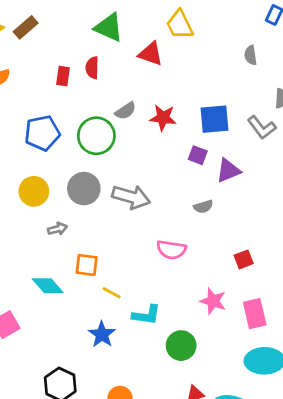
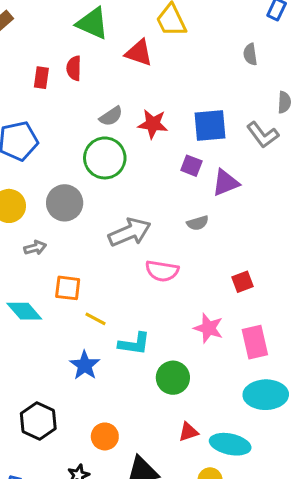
green circle: (96, 136) -> (105, 158), moved
gray arrow: (131, 197) -> (130, 232), moved, turned -39

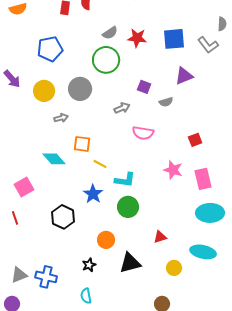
purple square: (191, 166) -> (144, 87), moved
gray arrow: (130, 232) -> (122, 108), size x0.6
green circle: (173, 378) -> (128, 207), moved
black hexagon: (38, 421) -> (63, 217), moved
cyan ellipse: (230, 444) -> (203, 252), moved

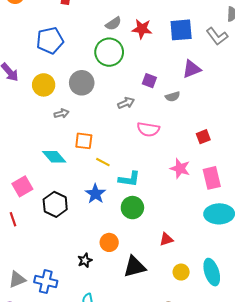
black hexagon: (63, 217) -> (55, 204), moved
cyan ellipse: (203, 252) -> (212, 272), moved, turned 60
black star: (89, 265) -> (85, 260), moved

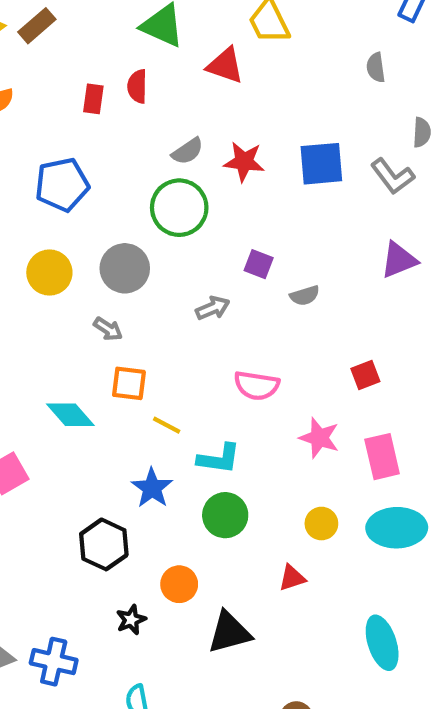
purple triangle: (192, 69) -> (399, 260), moved
gray arrow: (62, 113) -> (108, 329), moved, turned 48
pink semicircle: (148, 129) -> (257, 385), moved
black hexagon: (55, 204) -> (104, 544), moved
yellow circle: (181, 272) -> (321, 524), moved

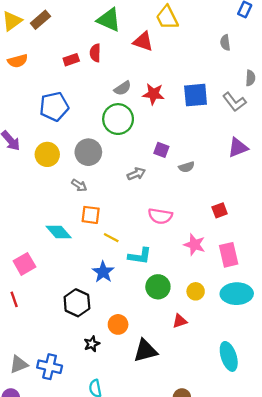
red rectangle: (93, 99) -> (71, 60), turned 63
green circle: (225, 515) -> (158, 287), moved

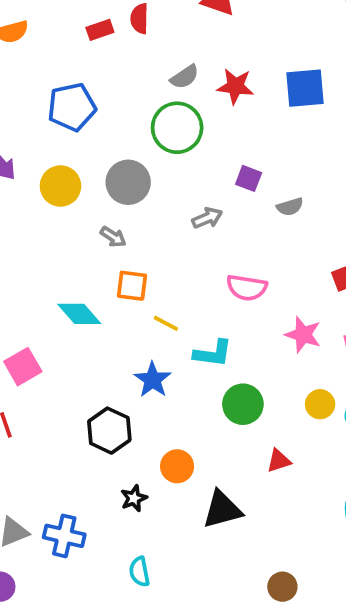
yellow circle: (196, 291) -> (320, 404), moved

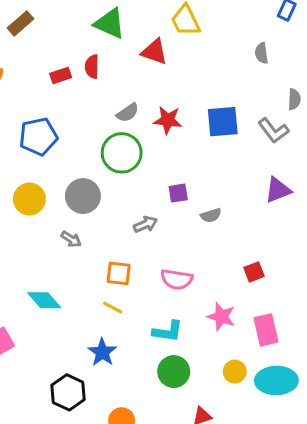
purple square: (249, 178) -> (178, 193), turned -30
orange square: (132, 286) -> (119, 273), moved
cyan L-shape: (213, 353) -> (168, 331), moved

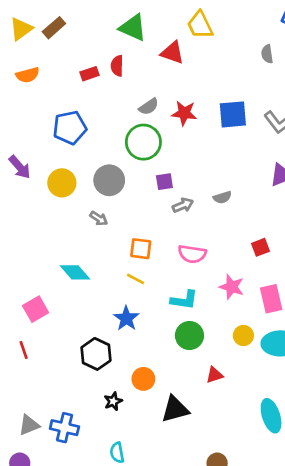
purple square: (178, 193) -> (164, 182), moved
gray arrow: (145, 224) -> (183, 205), moved

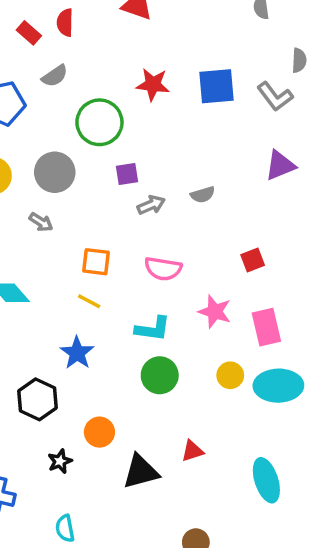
red rectangle: (89, 74) -> (29, 33), turned 60
gray semicircle: (149, 107) -> (55, 76), moved
red triangle: (214, 375) -> (192, 451), moved

